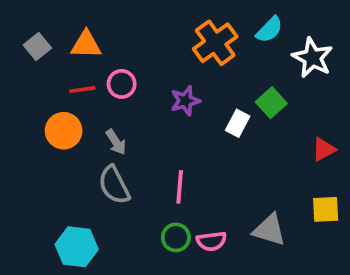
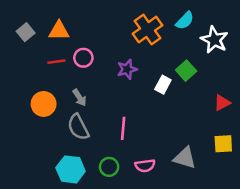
orange circle: (64, 131) -> (44, 104), moved
green circle: (176, 237) -> (109, 167), moved
cyan hexagon: (77, 247) -> (71, 169), moved

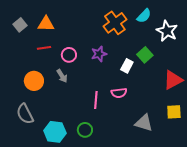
pink circle: (83, 58) -> (69, 55), moved
red triangle: (222, 103) -> (173, 80), size x1.5
gray semicircle: (78, 127) -> (25, 114), moved
pink semicircle: (145, 166) -> (119, 93), moved

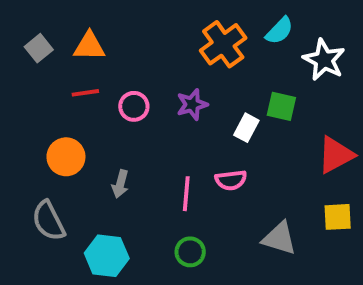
green square: (145, 55) -> (281, 106), turned -35
gray arrow: (62, 76) -> (120, 184), moved, turned 48
green circle: (85, 130) -> (190, 252), moved

